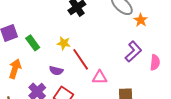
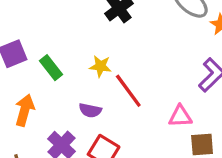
pink triangle: (100, 77) -> (180, 116), moved

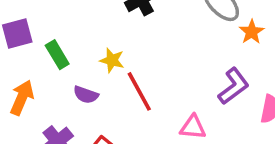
purple semicircle: (90, 110) -> (86, 95), moved

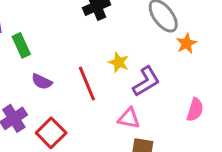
yellow star: (112, 60) -> (119, 62), moved
purple L-shape: (234, 86) -> (146, 81), moved

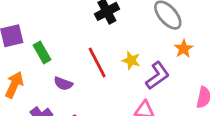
orange star: (186, 43) -> (184, 49), moved
red line: (87, 84) -> (97, 63), moved

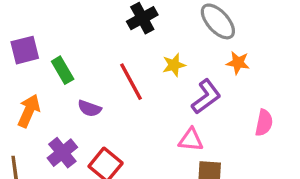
orange star: (184, 49) -> (238, 63), turned -30
yellow star: (131, 60) -> (174, 65), moved, turned -30

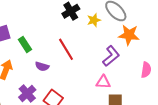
orange star: (238, 63) -> (129, 35), size x1.5
yellow star: (174, 65) -> (94, 20), moved

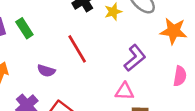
orange star: (129, 35) -> (174, 31), moved
green rectangle: (25, 44) -> (24, 28), moved

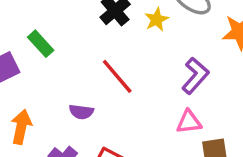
green rectangle: (24, 28) -> (41, 44), moved

